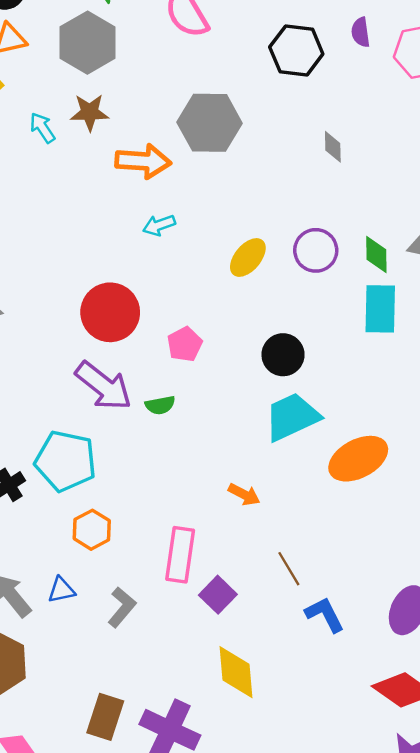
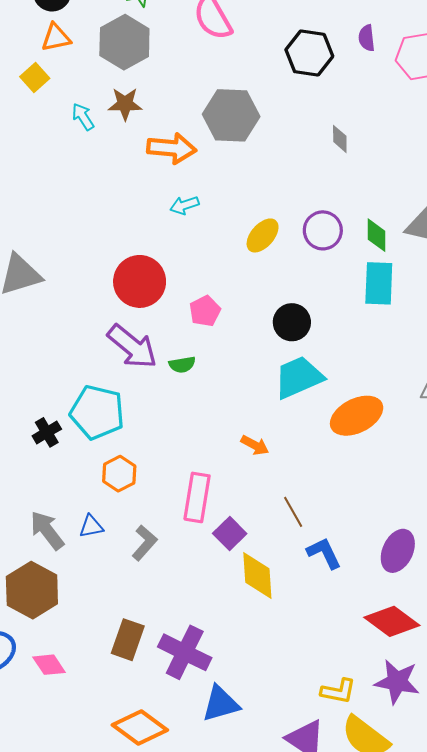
yellow diamond: (236, 672) -> (257, 575), moved

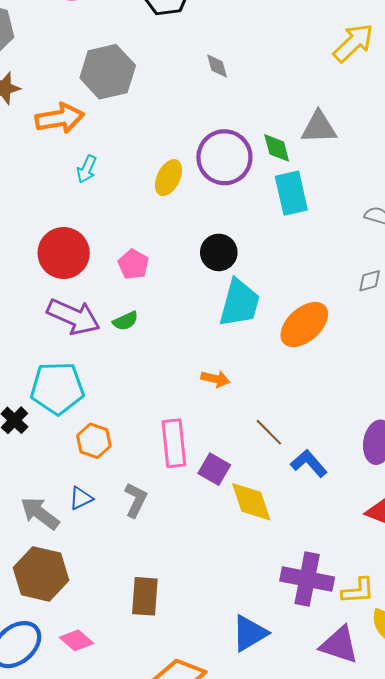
cyan arrow: (184, 205) -> (87, 169), turned -32
purple circle: (323, 230) -> (224, 157), size x1.4
cyan trapezoid: (299, 377) -> (239, 303), turned 144
purple cross: (185, 652) -> (307, 579), moved

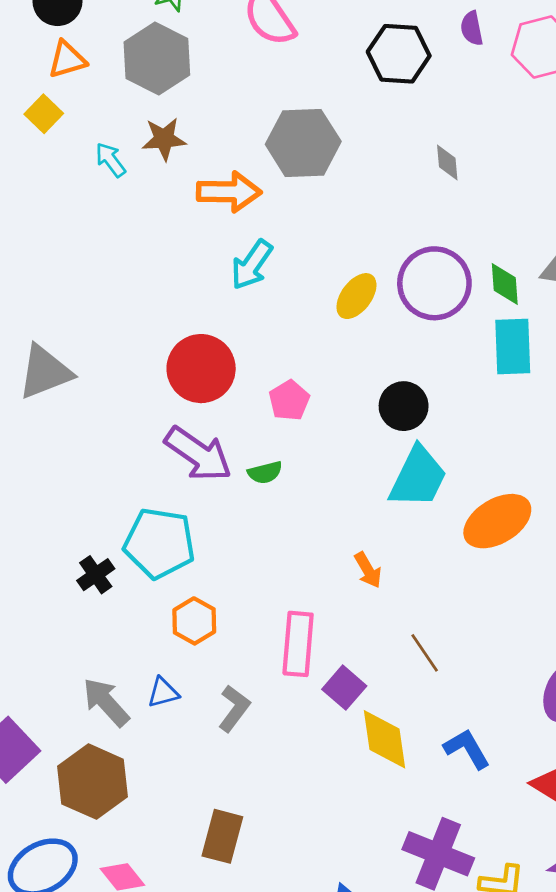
cyan arrow: (87, 169) -> (252, 265), size x1.4
orange arrow: (215, 379) -> (368, 570), turned 36
blue L-shape: (309, 463) -> (467, 749), moved

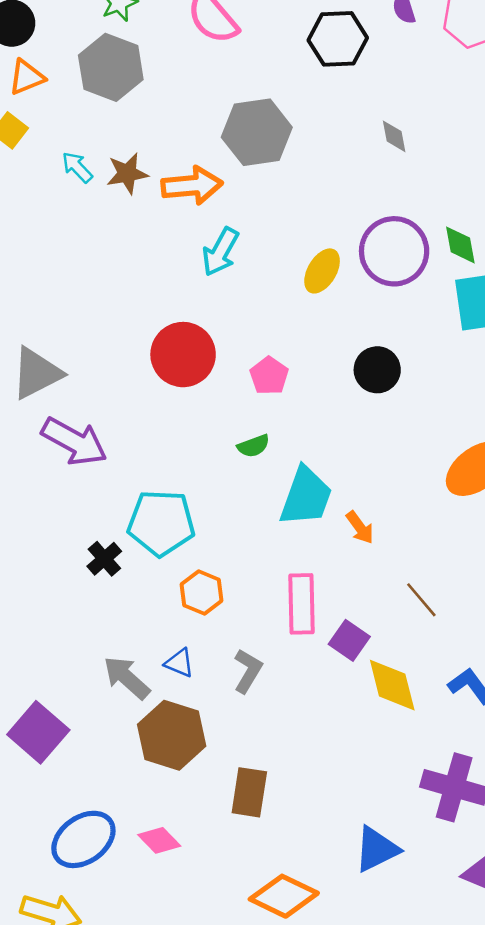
brown star: (164, 139) -> (127, 173), moved
purple arrow: (198, 454) -> (74, 442), moved
cyan trapezoid: (418, 477) -> (306, 497), moved
blue triangle: (163, 693) -> (179, 663), turned 44
brown hexagon: (92, 782) -> (172, 735), moved

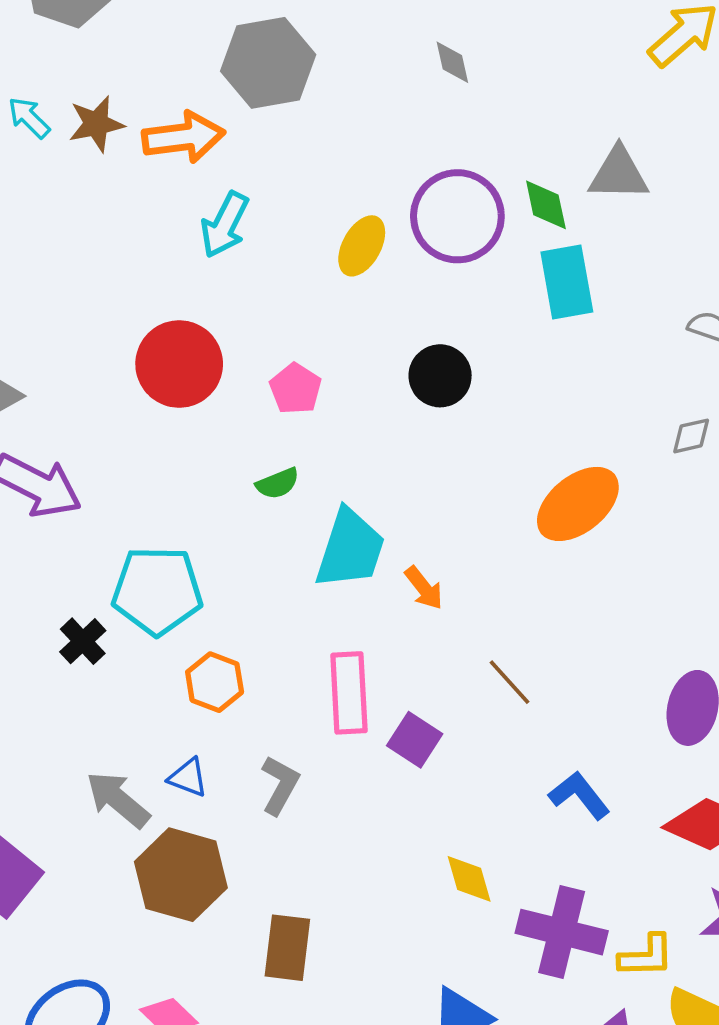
yellow diamond: (392, 685) -> (469, 879), moved, size x0.7

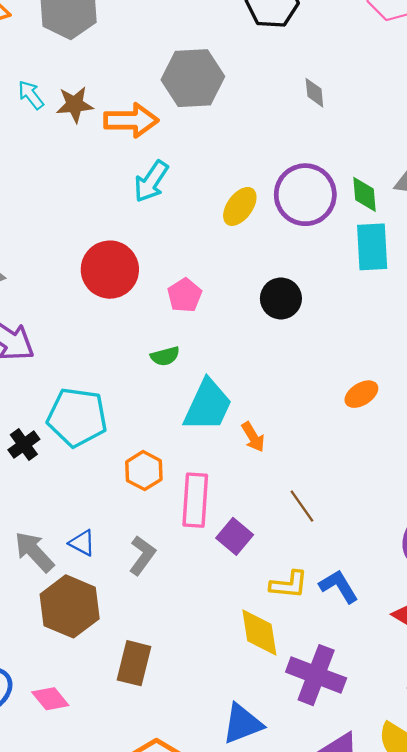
orange ellipse: (578, 504) -> (361, 394), size x0.6
orange hexagon: (215, 682) -> (144, 471), moved
yellow diamond: (469, 879) -> (259, 632), size x1.4
yellow L-shape: (646, 956) -> (289, 585), moved

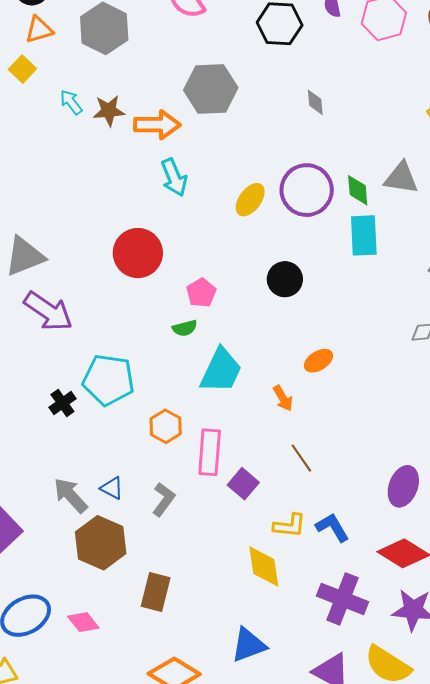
cyan arrow: (151, 181) -> (174, 177), turned -57
pink pentagon: (185, 295) -> (201, 293), moved
orange ellipse: (361, 394) -> (318, 361), moved
orange arrow: (253, 437) -> (283, 398), moved
purple cross: (316, 675) -> (343, 599), moved

